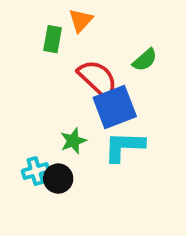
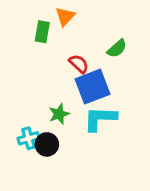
red semicircle: (98, 79) -> (79, 64), size x0.6

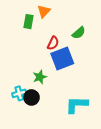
red semicircle: (79, 64) -> (53, 43), turned 72
cyan L-shape: (100, 119) -> (77, 105), moved

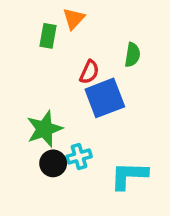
green semicircle: (79, 33) -> (132, 55), turned -40
green star: (40, 77) -> (44, 129), moved, size x1.5
cyan cross: (19, 93) -> (79, 157), moved

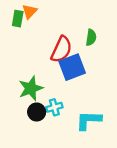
orange triangle: (74, 19) -> (30, 11), moved
green rectangle: (48, 36) -> (18, 19), moved
red semicircle: (89, 72) -> (61, 49), size x1.6

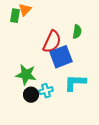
green star: (31, 88) -> (26, 75), turned 30
cyan L-shape: (89, 120) -> (75, 83), moved

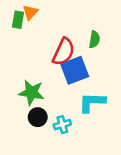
cyan cross: (46, 91) -> (62, 125), moved

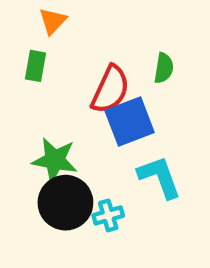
green rectangle: (18, 20) -> (36, 66), moved
cyan L-shape: (92, 102) -> (159, 177), turned 68
black circle: (38, 117) -> (65, 203), size x1.6

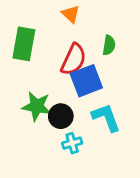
orange triangle: (53, 21) -> (71, 14), moved, turned -30
green rectangle: (36, 66) -> (24, 44), size x1.6
black circle: (65, 203) -> (61, 116), moved, size x0.7

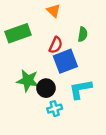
green rectangle: (24, 44) -> (18, 33), turned 60
red semicircle: (74, 59) -> (56, 45), size x0.7
cyan L-shape: (106, 118) -> (80, 89), turned -80

